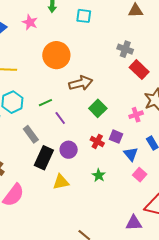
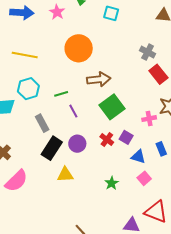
green square: (98, 108) -> (112, 107), size x1.4
blue triangle: (131, 154) -> (138, 157), turned -42
green star: (99, 175) -> (112, 183), moved

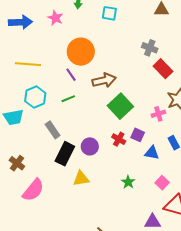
purple line: (73, 111) -> (71, 75), moved
pink square: (144, 178) -> (162, 183), moved

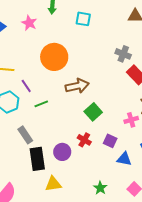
purple line: (71, 75) -> (26, 86), moved
green square: (120, 106) -> (93, 112), size x0.7
red cross: (119, 139) -> (84, 140), moved
black rectangle: (65, 154) -> (37, 159), turned -35

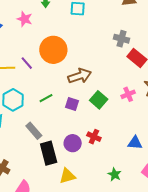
purple line: (26, 86) -> (27, 63), moved
pink cross: (131, 120) -> (128, 94), moved
red cross: (84, 140) -> (94, 137), moved
purple square: (110, 141) -> (72, 104), moved

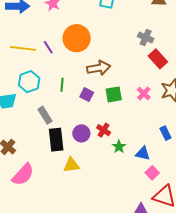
pink cross: (128, 94) -> (144, 93), turned -32
green line: (46, 98) -> (62, 85), turned -64
green square: (99, 100) -> (114, 94), turned 30
blue triangle: (135, 143) -> (143, 153), moved
green star: (115, 174) -> (119, 147), moved

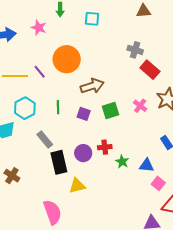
red cross: (104, 130) -> (105, 147), turned -32
pink semicircle: (23, 175) -> (52, 212), moved, turned -55

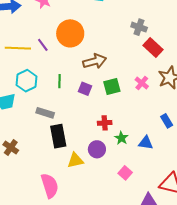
gray rectangle: (45, 140) -> (45, 113), turned -36
purple circle: (83, 153) -> (97, 149), moved
pink square: (158, 183) -> (125, 173), moved

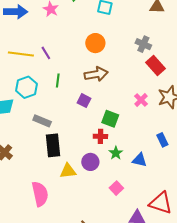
orange circle: (70, 33) -> (95, 43), moved, size x0.7
green line: (60, 81) -> (58, 81), moved
green square: (112, 86) -> (110, 119), moved, turned 30

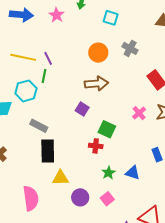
gray cross: (143, 44) -> (130, 48), moved
green line: (58, 81) -> (44, 76), moved
green star: (116, 153) -> (108, 173), moved
purple circle: (90, 162) -> (80, 197), moved

